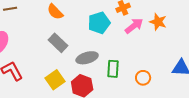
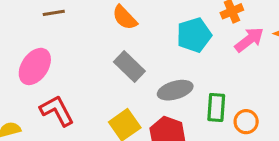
orange circle: (143, 78) -> (246, 122), moved

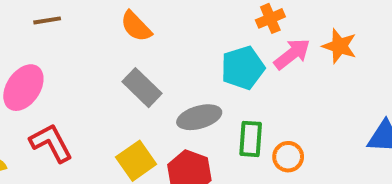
cyan pentagon: (194, 35) -> (243, 68), moved

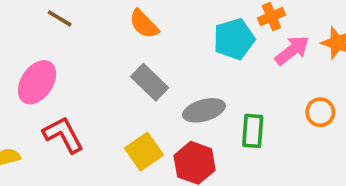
brown line: (47, 20) -> (60, 18), turned 40
cyan pentagon: (243, 68) -> (234, 39), moved
orange circle: (288, 157) -> (320, 112), moved

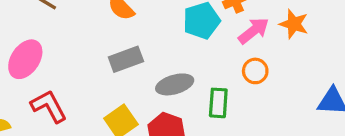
gray rectangle: (150, 82) -> (126, 59), turned -64
orange circle: (320, 112) -> (255, 71), moved

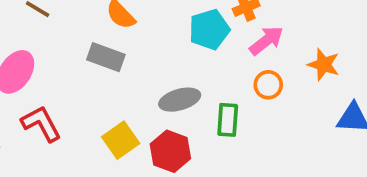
orange star: (294, 24) -> (324, 65), moved
gray rectangle: (126, 59) -> (106, 57), moved, turned 40

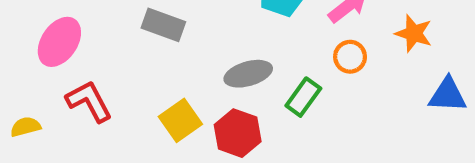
green rectangle: (228, 120) -> (303, 97), turned 32

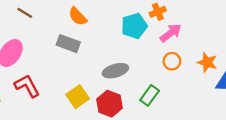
orange star: (414, 33) -> (207, 62), moved
green rectangle: (303, 97) -> (150, 95), moved

